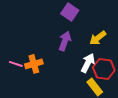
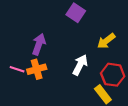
purple arrow: (65, 41) -> (39, 44), moved
white arrow: (88, 63) -> (80, 65), moved

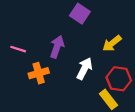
purple arrow: (39, 44) -> (57, 47), moved
pink line: (17, 69) -> (18, 49), moved

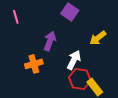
pink line: (18, 49) -> (16, 17), moved, turned 56
red hexagon: (119, 79) -> (80, 79), moved

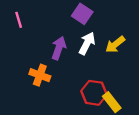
white arrow: (74, 60) -> (87, 43), moved
orange cross: (34, 64) -> (40, 75), turned 36

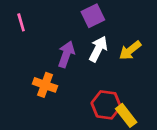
purple square: (82, 14) -> (93, 16), turned 30

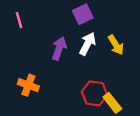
yellow arrow: (130, 50) -> (116, 45), turned -84
orange cross: (45, 85) -> (28, 85), moved

